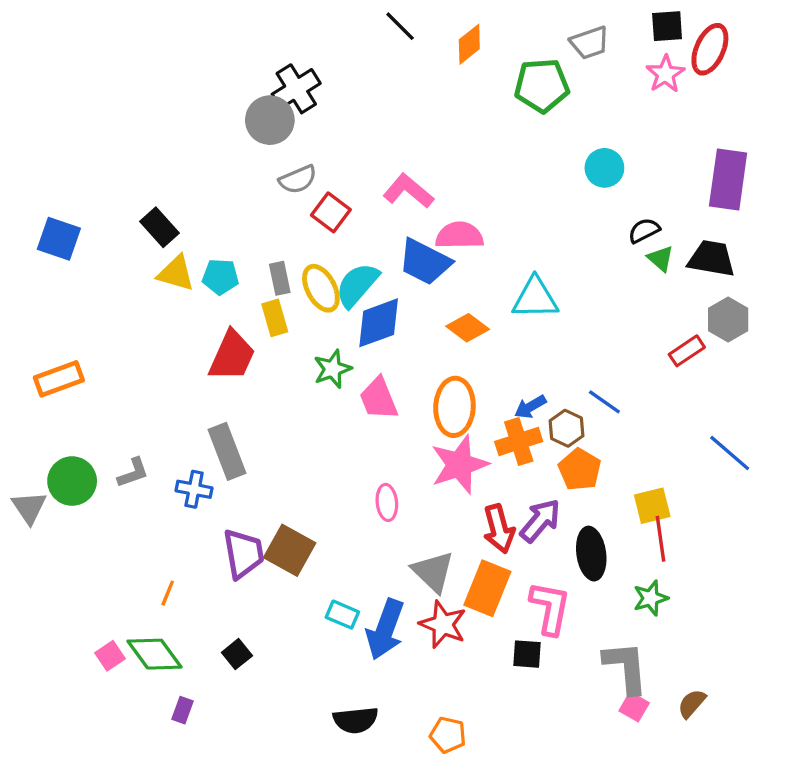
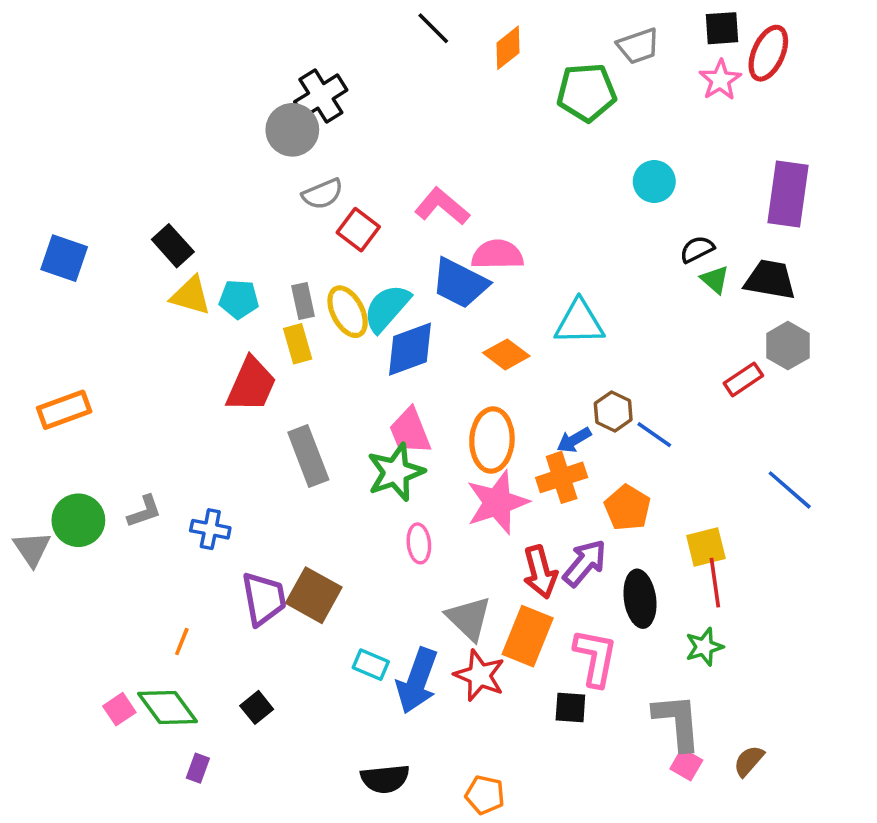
green star: (332, 369) -> (396, 472), moved, size x1.4
brown hexagon: (567, 428) -> (613, 412), moved
gray rectangle: (227, 451) -> (308, 456), moved

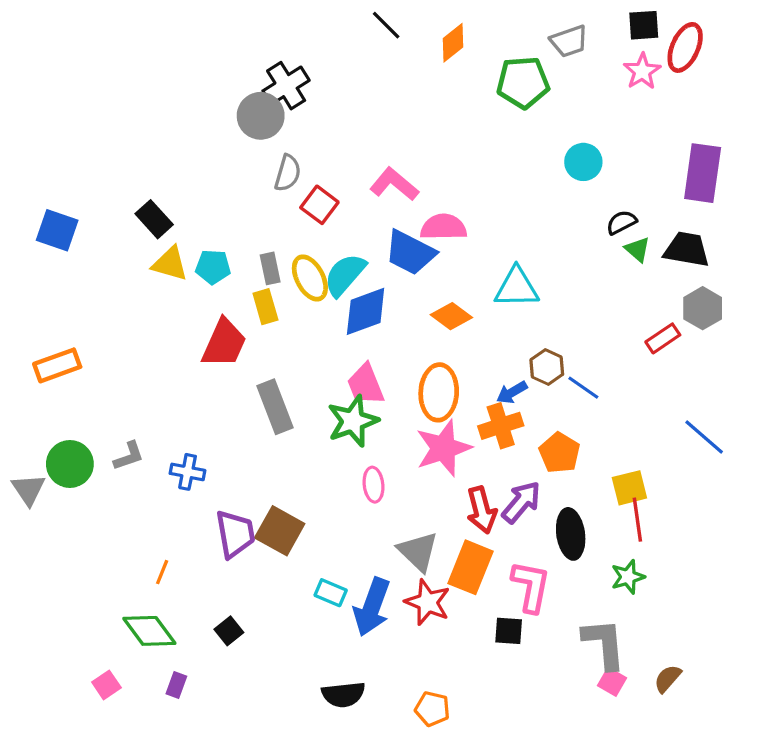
gray semicircle: (323, 194) -> (288, 173), turned -51
pink square: (119, 709) -> (106, 685), moved

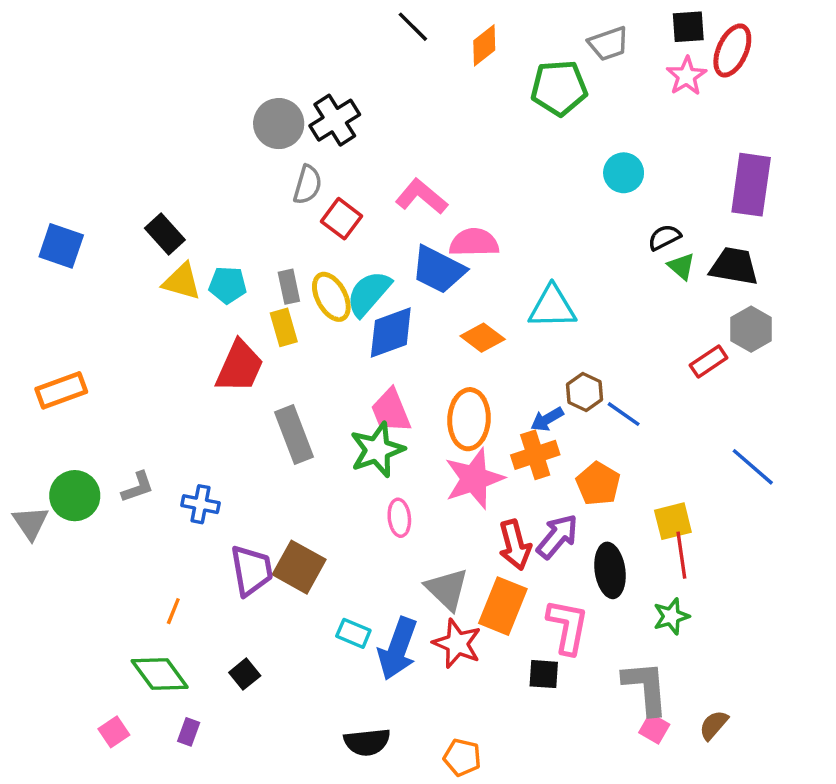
black cross: (286, 86) -> (335, 120), moved

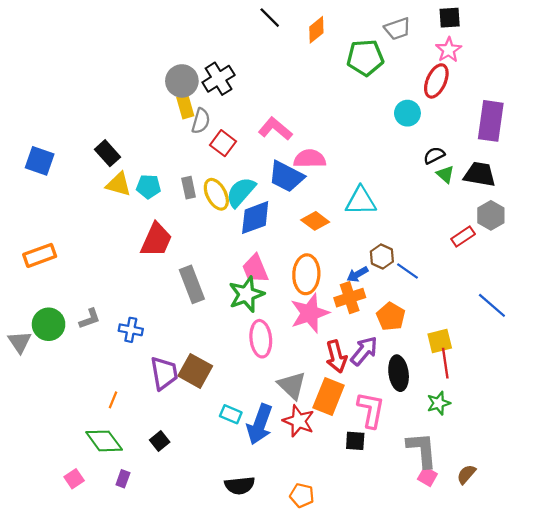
red ellipse: (732, 50) -> (436, 81), moved
yellow rectangle: (284, 327) -> (185, 106), moved
pink ellipse: (399, 518) -> (261, 339), size x1.5

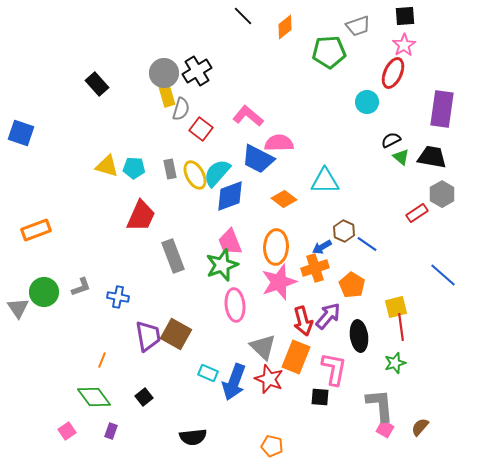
black rectangle: (107, 153) -> (97, 84), moved
blue square: (40, 161) -> (21, 133), moved
black semicircle: (240, 485) -> (193, 437), moved

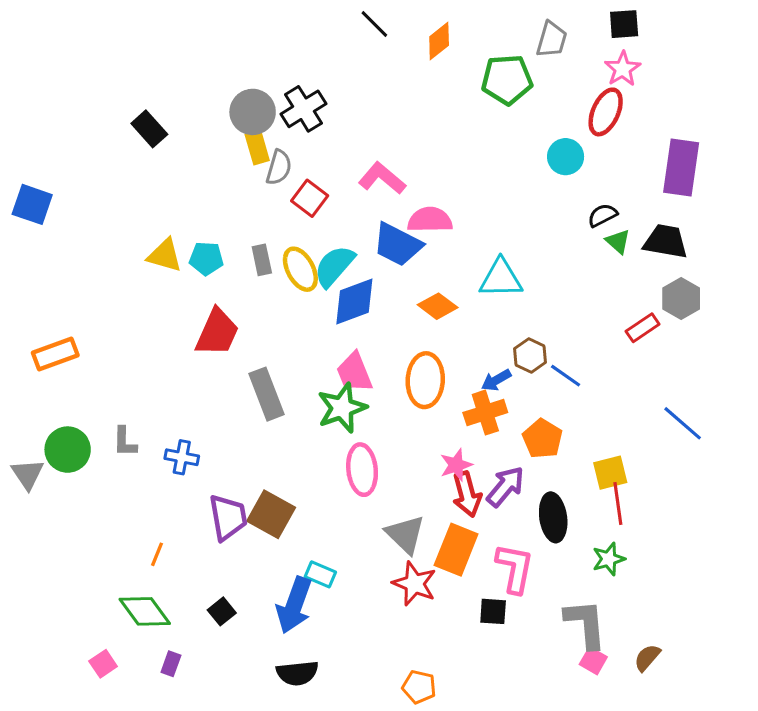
gray trapezoid: (358, 26) -> (552, 39), turned -55
pink star: (279, 282) -> (456, 465), moved, size x0.6
gray L-shape: (81, 287) -> (125, 442), turned 110
blue arrow: (234, 382) -> (294, 605), moved

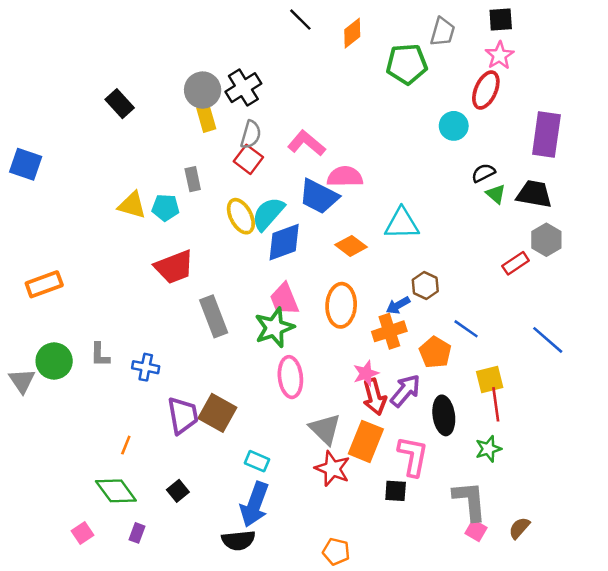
gray semicircle: (279, 167) -> (251, 135), moved
gray rectangle: (262, 260) -> (193, 179), moved
red trapezoid: (217, 332) -> (174, 267), turned 45
blue line: (566, 376) -> (466, 329), moved
blue arrow: (294, 605) -> (255, 504), moved

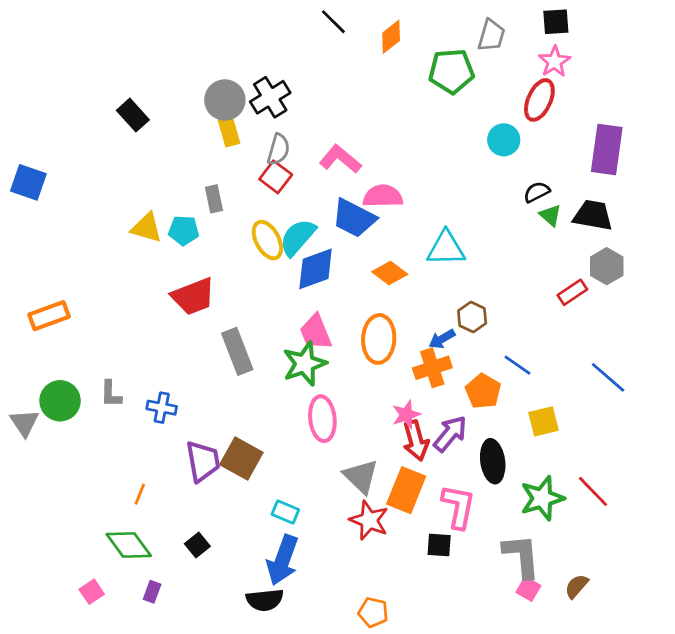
red line: (496, 404) -> (593, 491), moved, turned -36
green star: (488, 449) -> (542, 498), size x1.5

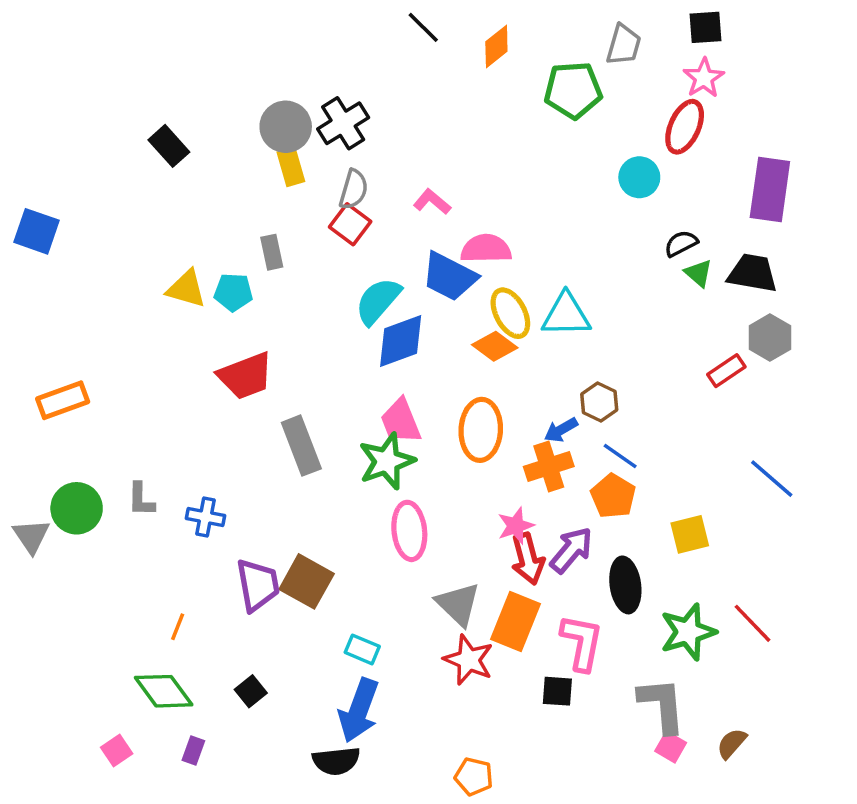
pink L-shape: (340, 159) -> (432, 202), size x0.7
yellow ellipse: (267, 240) -> (510, 313), moved
blue line: (517, 365) -> (620, 456), moved

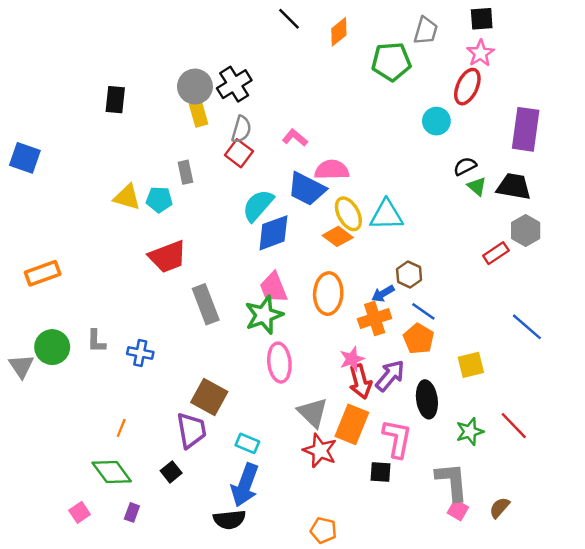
black rectangle: (169, 146) -> (115, 100), turned 48
purple trapezoid: (258, 585) -> (191, 430), moved
green star: (688, 632) -> (470, 432), size x0.7

